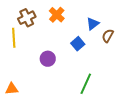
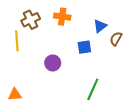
orange cross: (57, 15) -> (62, 17), turned -35
blue square: (78, 44) -> (84, 47), turned 32

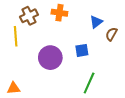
blue square: (84, 47) -> (82, 50), moved
purple circle: (53, 63) -> (50, 58), size x1.5

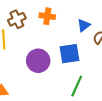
blue square: (82, 50) -> (70, 54), size x1.5

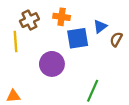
blue square: (70, 54) -> (78, 38), moved

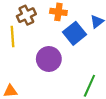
blue square: (78, 38) -> (75, 33), turned -30

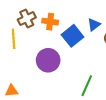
orange cross: (58, 12) -> (50, 22), moved

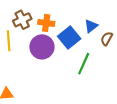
purple circle: (48, 60) -> (42, 47), moved
green line: (87, 86) -> (84, 64), moved

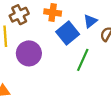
orange cross: (46, 23) -> (53, 12), moved
purple circle: (42, 47) -> (29, 53), moved

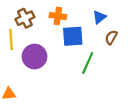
blue triangle: (90, 21) -> (99, 17), moved
blue square: (68, 33) -> (73, 36), turned 35

